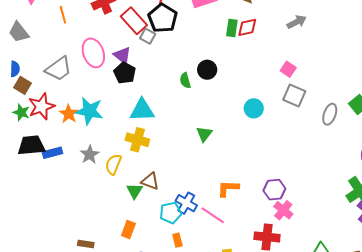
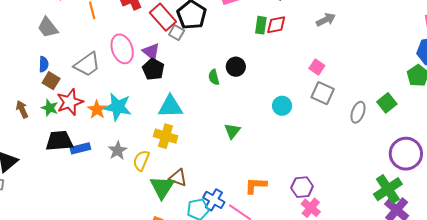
green triangle: (135, 191) -> (162, 187), size x1.5

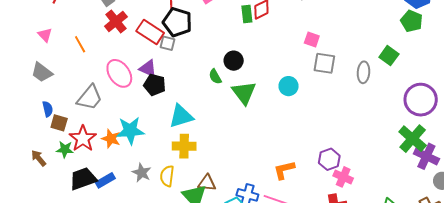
green triangle: (232, 131) -> (244, 93), moved, size x1.5

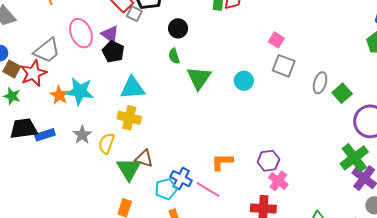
green square: (389, 56) -> (342, 93), moved
black circle: (234, 61) -> (178, 28), moved
red star: (83, 139) -> (33, 73), moved

